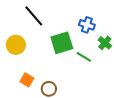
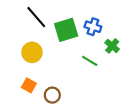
green square: (62, 43) -> (66, 30), moved
yellow circle: (16, 45) -> (32, 52), moved

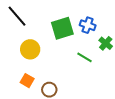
black line: (36, 17) -> (17, 16), moved

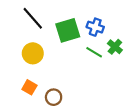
black line: (17, 16) -> (33, 18), moved
green line: (85, 57) -> (94, 52), moved

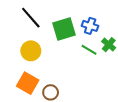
orange square: (29, 87) -> (28, 83), size x1.5

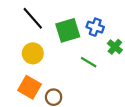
green line: (89, 50) -> (89, 62), moved

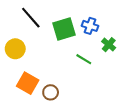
yellow circle: (33, 53) -> (15, 49), moved

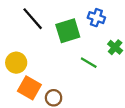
blue cross: (90, 26) -> (96, 18), moved
yellow circle: (15, 49) -> (16, 63), moved

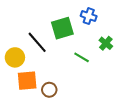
black line: (33, 19) -> (37, 42), moved
orange square: (29, 88) -> (27, 81), turned -35

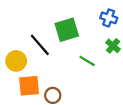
blue cross: (89, 16) -> (109, 18), moved

